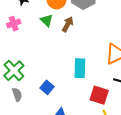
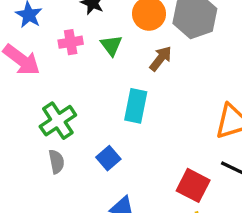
green triangle: (47, 20) -> (111, 45), moved
cyan rectangle: (80, 68) -> (136, 106), moved

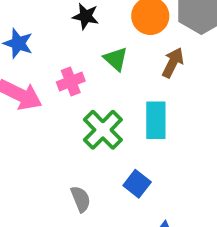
pink cross: (71, 42) -> (71, 81), moved
green cross: (58, 121) -> (103, 130), moved

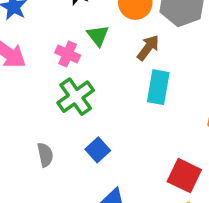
pink cross: (71, 81) -> (68, 54), moved, turned 35
cyan rectangle: (156, 120) -> (158, 87), moved

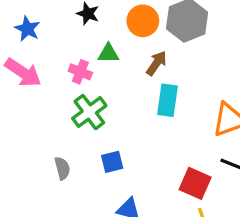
green triangle: (98, 36) -> (108, 53), turned -50
blue square: (98, 150) -> (112, 162), turned 30

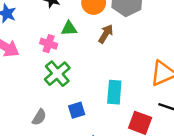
cyan rectangle: (167, 100) -> (114, 92), moved
gray semicircle: (62, 168) -> (39, 117), turned 49

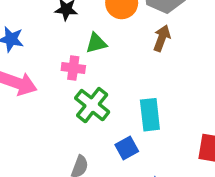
brown arrow: (106, 34) -> (162, 38), moved
cyan rectangle: (114, 92) -> (150, 115), moved

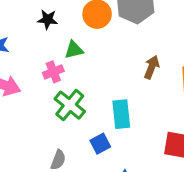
brown arrow: (162, 38) -> (152, 67), moved
pink cross: (73, 68) -> (53, 72), turned -30

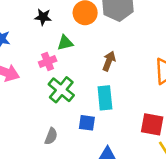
brown arrow: (152, 67) -> (109, 61), moved
blue square: (100, 144) -> (87, 123), turned 35

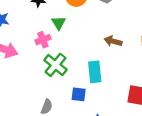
green triangle: (65, 43) -> (59, 23), turned -48
brown arrow: (109, 61) -> (113, 41), moved, turned -96

